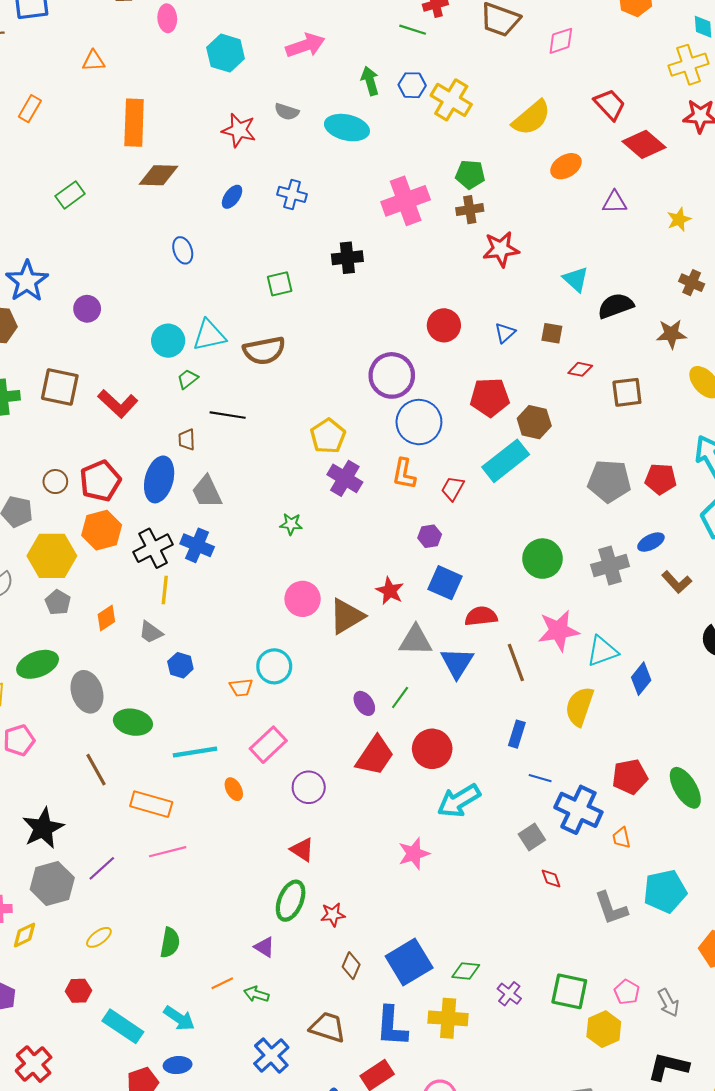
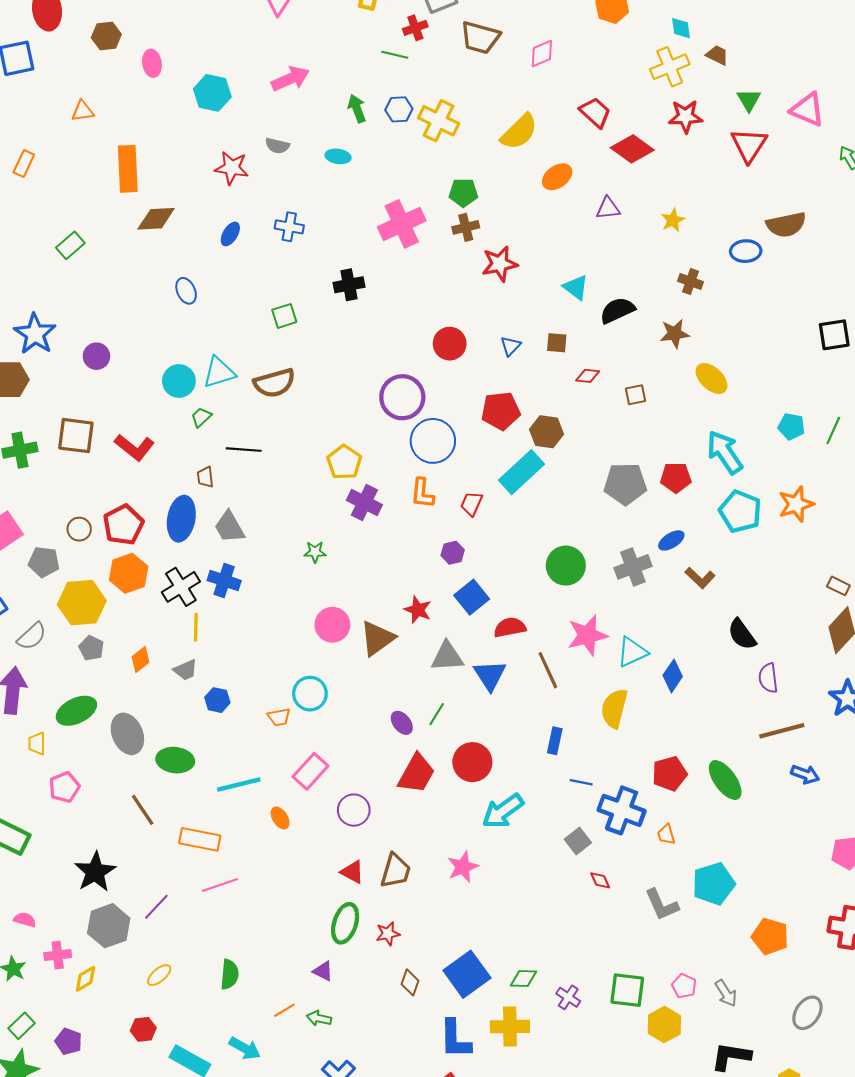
cyan ellipse: (347, 128) -> (338, 156), size x0.6
brown square: (627, 392) -> (636, 395), size x0.7
blue square: (445, 583) -> (472, 597), turned 32
gray trapezoid: (151, 632) -> (185, 670), turned -55
brown trapezoid: (328, 1027) -> (396, 871), moved, turned 93

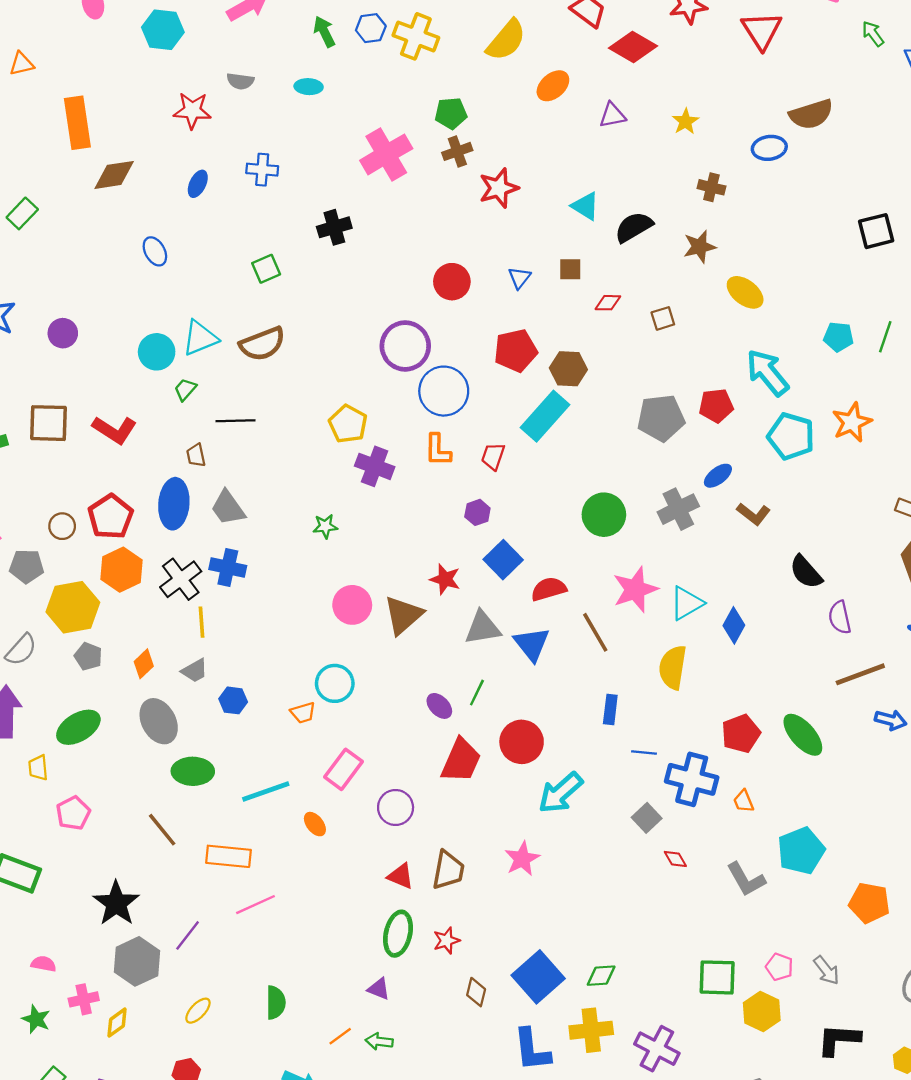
gray ellipse: (127, 734) -> (159, 721), moved
purple cross: (568, 997) -> (657, 1049), moved, size x1.6

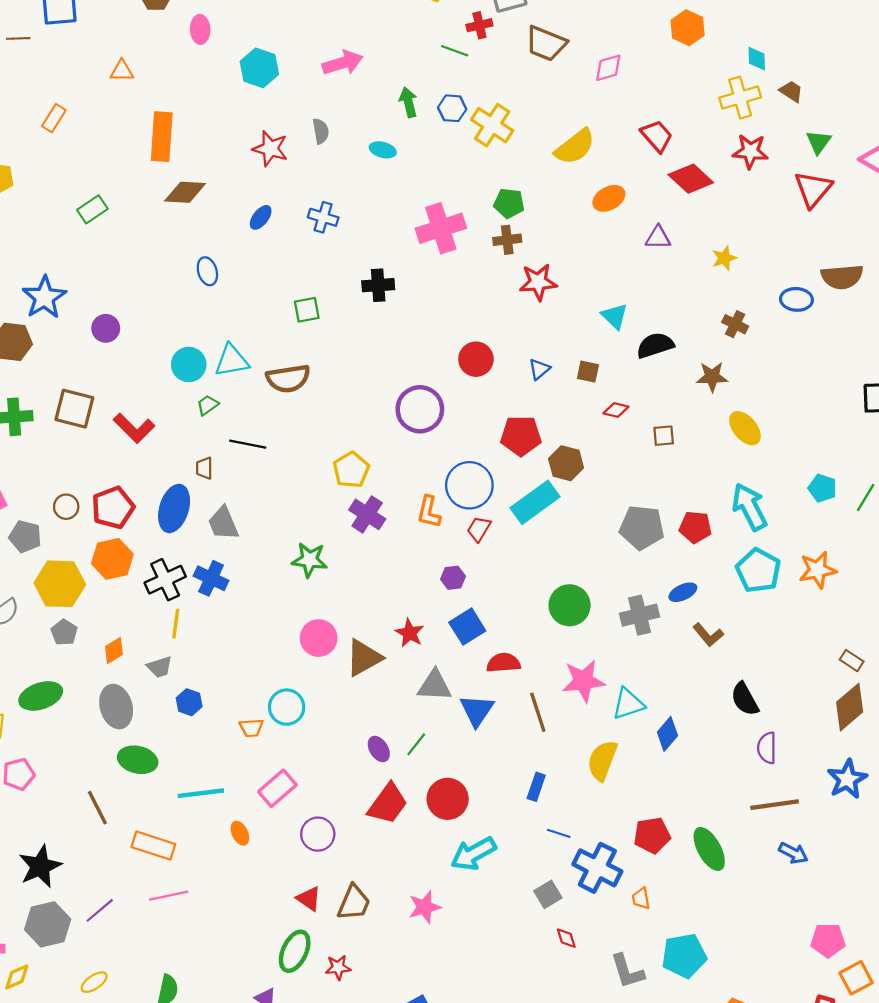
gray semicircle: (240, 81) -> (321, 131), turned -120
blue circle: (444, 391) -> (469, 485), moved
green star: (325, 526) -> (310, 560), size x1.5

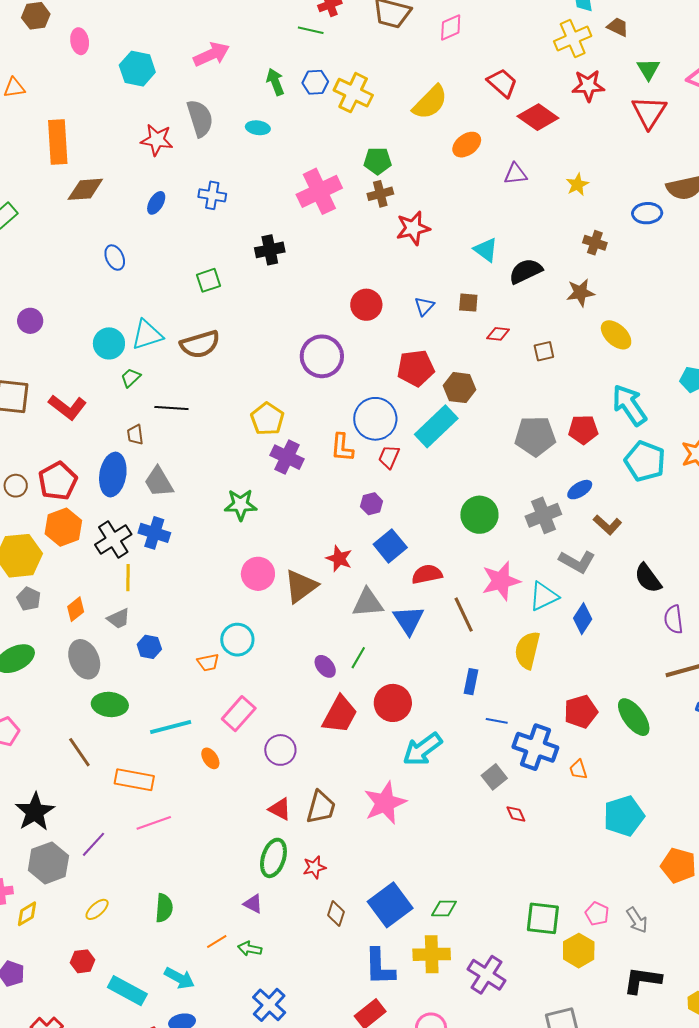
gray semicircle: (321, 131) -> (200, 118), size x1.6
pink star: (425, 907) -> (385, 803), size x1.4
gray L-shape: (627, 971) -> (577, 562), moved, turned -36

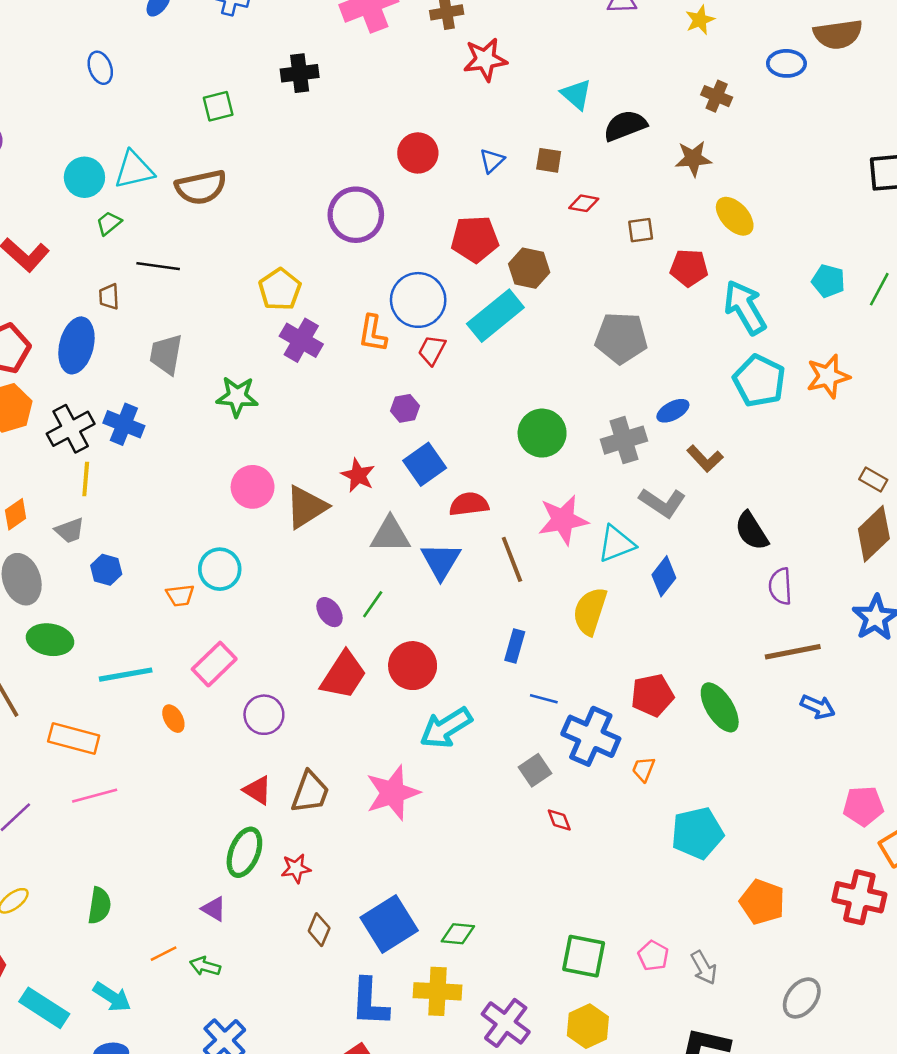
red pentagon: (583, 430) -> (689, 268), moved
gray trapezoid: (159, 482) -> (166, 354), moved, turned 36
orange trapezoid: (578, 770) -> (643, 769), turned 35
yellow hexagon: (579, 951) -> (588, 1026), moved

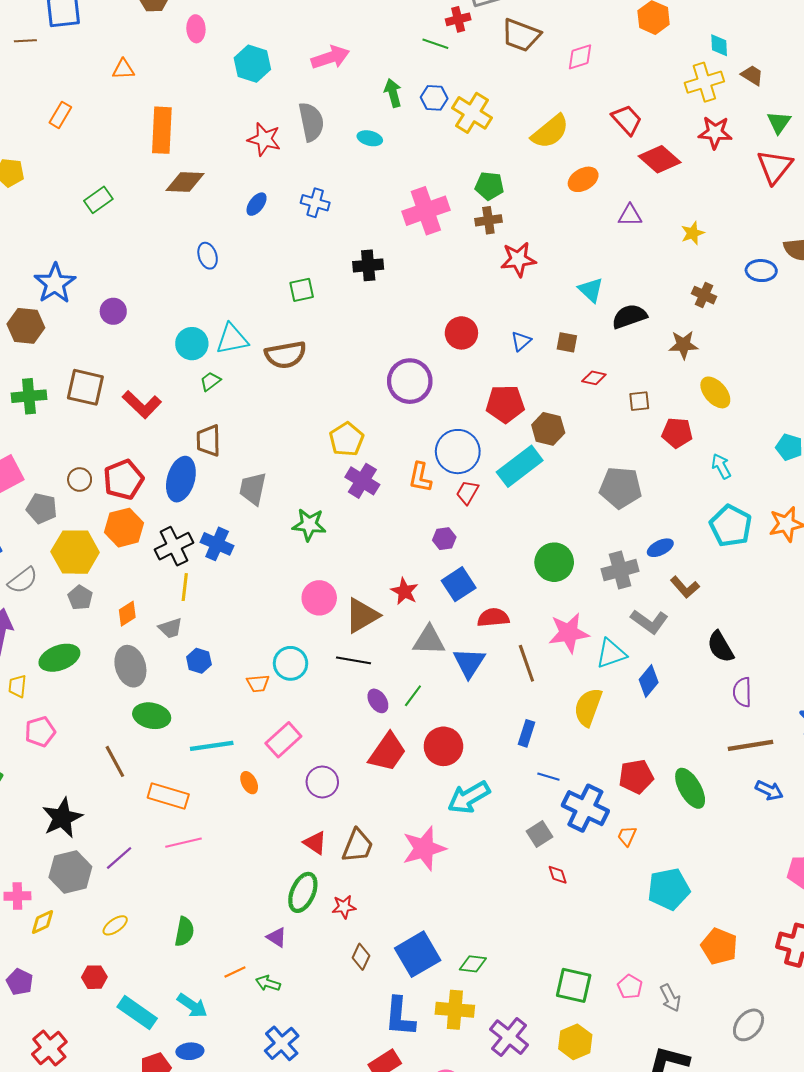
black line: (158, 266) -> (353, 660), moved
brown trapezoid: (109, 297) -> (208, 441), size x1.5
cyan arrow: (745, 307) -> (721, 466), size x0.6

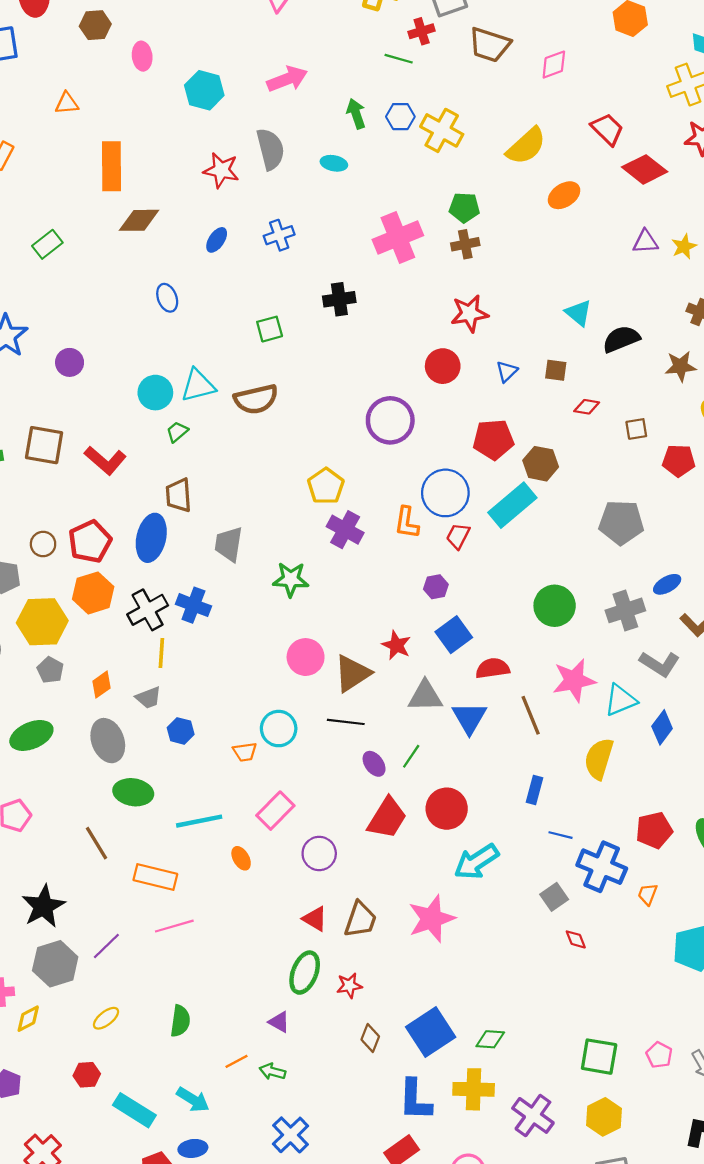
blue cross: (315, 203) -> (279, 235), turned -32
purple triangle: (630, 215) -> (645, 242), moved
red star: (518, 259) -> (470, 313), moved

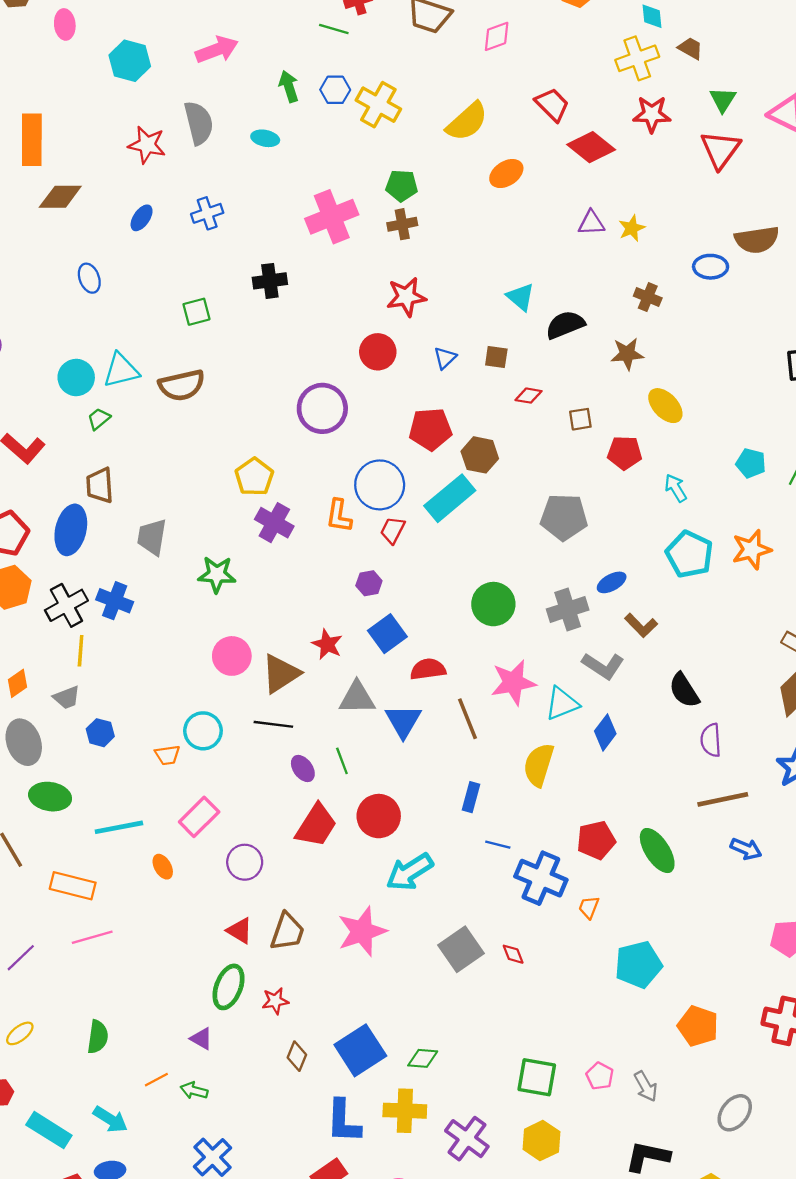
green line: (411, 756) -> (342, 761), turned -55
gray square: (554, 897) -> (461, 949), moved, size x1.5

